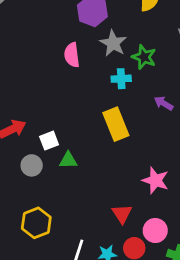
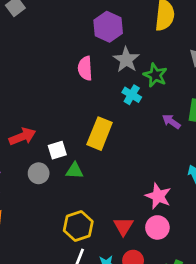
cyan cross: (121, 79) -> (132, 95), turned 30
yellow rectangle: (116, 124) -> (100, 134), moved, turned 40
yellow hexagon: (36, 223) -> (78, 226), moved
pink circle: (155, 230) -> (157, 227), moved

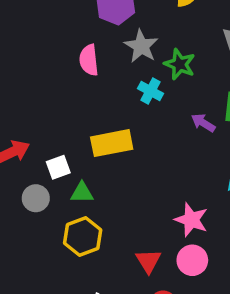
yellow rectangle: (100, 134) -> (112, 143), turned 60
yellow hexagon: (78, 226) -> (83, 236), moved

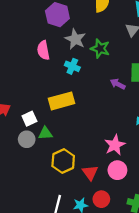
cyan cross: (151, 91) -> (72, 66), moved
gray circle: (36, 198) -> (27, 139), moved
pink star: (191, 220) -> (115, 145), turned 30
yellow hexagon: (83, 236) -> (63, 161), moved

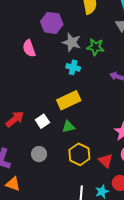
pink semicircle: (43, 50) -> (29, 48), moved
green triangle: (45, 133) -> (68, 127), moved
gray circle: (27, 139) -> (39, 154), moved

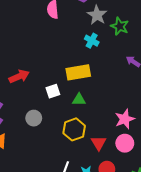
white square: (42, 121) -> (53, 91), moved
green triangle: (68, 127) -> (79, 100), moved

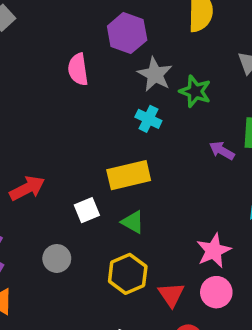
green triangle: (79, 100) -> (133, 222), turned 32

